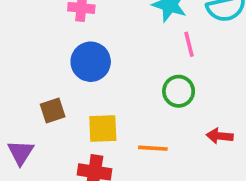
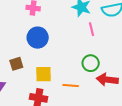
green circle: (179, 91) -> (91, 63), moved
red arrow: (220, 136) -> (107, 80), size x1.5

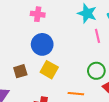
yellow square: (43, 74) -> (49, 70), moved, turned 30

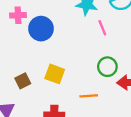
pink cross: (38, 14) -> (18, 15), moved
blue circle: (42, 44) -> (41, 29), moved

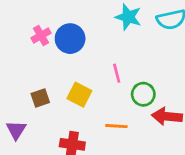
pink cross: (18, 15) -> (41, 36), moved, turned -35
pink line: (102, 28) -> (117, 73), moved

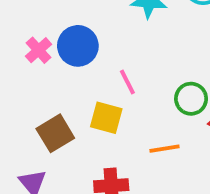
pink line: (117, 73) -> (127, 82), moved
brown square: (40, 98) -> (55, 133), size x1.4

